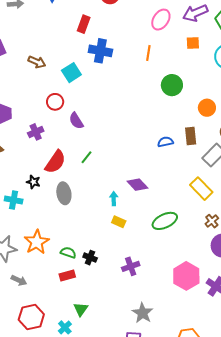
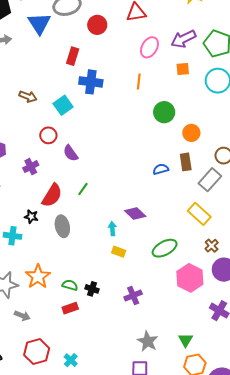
orange circle: (207, 108) -> (191, 133), moved
pink hexagon: (186, 276) -> (190, 278), moved
green triangle: (81, 309) -> (186, 340), moved

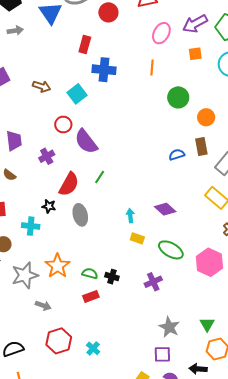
purple semicircle: (71, 153) -> (86, 142), size x1.5
purple diamond: (135, 213) -> (165, 209), moved
green ellipse: (165, 248) -> (171, 250), moved, turned 60

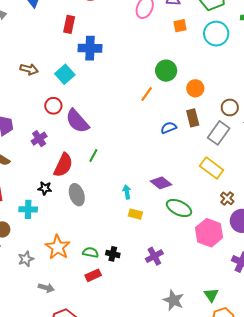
orange line: (152, 68) -> (147, 94), moved, turned 35
green ellipse: (171, 250) -> (179, 208), moved
gray star: (25, 275) -> (26, 259), size x0.6

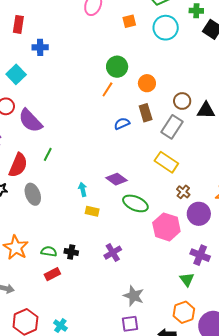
blue cross: (90, 48) -> (40, 47), size x0.7
orange line: (147, 94) -> (107, 89), moved
green triangle: (211, 295) -> (187, 279), moved

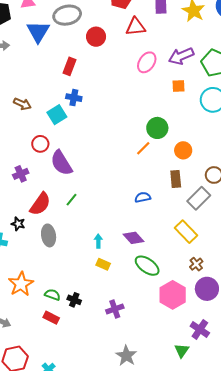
blue cross: (40, 47) -> (74, 98), moved
blue semicircle: (122, 124) -> (143, 197), moved
red rectangle: (52, 274) -> (51, 318), turned 42

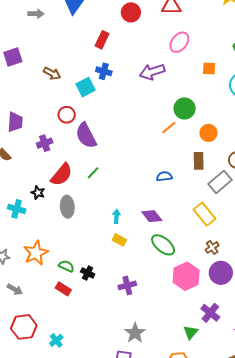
purple arrow: (181, 56) -> (152, 72), moved

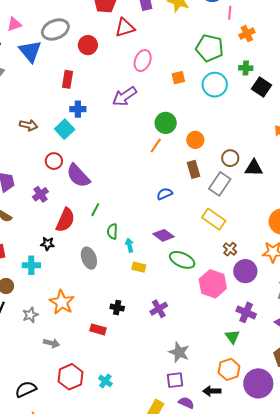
gray ellipse: (67, 207) -> (89, 258), moved
green semicircle: (66, 266) -> (112, 231), moved, turned -98

